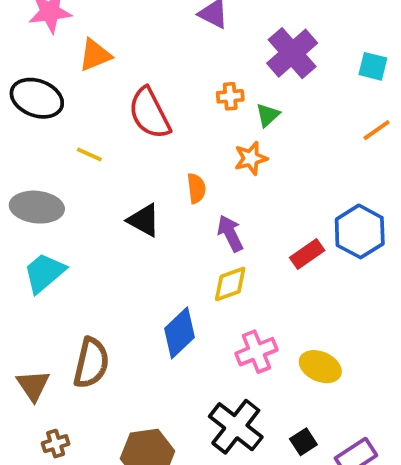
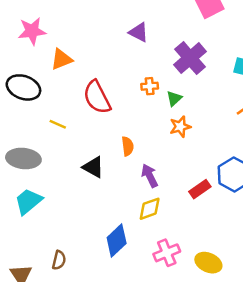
orange star: (251, 158) -> (180, 127), moved
brown semicircle: (91, 363) -> (59, 260), size x0.6

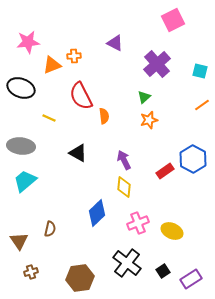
orange cross: (150, 86) -> (74, 56), moved
orange semicircle: (128, 146) -> (104, 116), moved
yellow diamond: (150, 209) -> (124, 187), turned -65

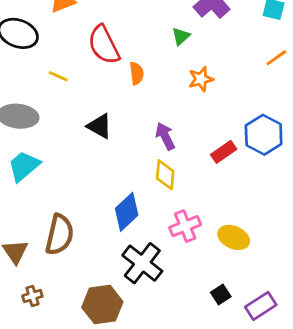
green triangle: (144, 97) -> (181, 36), moved
brown semicircle: (50, 229) -> (60, 235), size x1.8
black cross: (127, 263) -> (142, 263), moved

